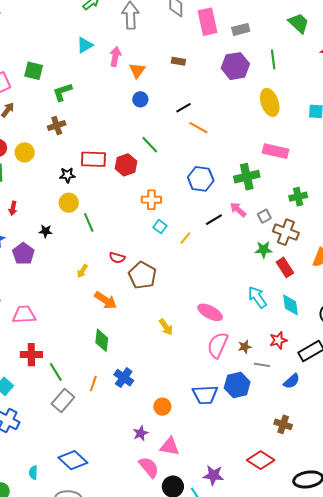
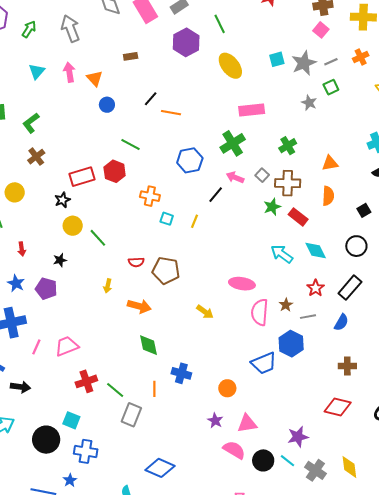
orange cross: (151, 200) -> (150, 196), turned 30

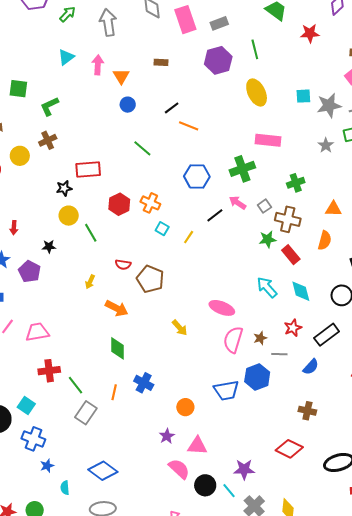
red hexagon: (115, 171) -> (119, 204), moved
yellow circle: (15, 192) -> (20, 156), moved
blue star: (70, 480) -> (47, 466), moved

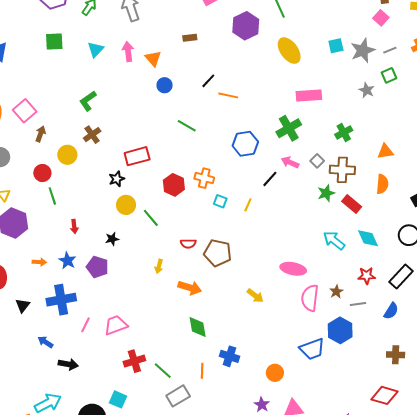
green square: (18, 89) -> (54, 42), moved
red star: (293, 328) -> (367, 276), turned 30
gray rectangle: (86, 413) -> (178, 396), turned 35

